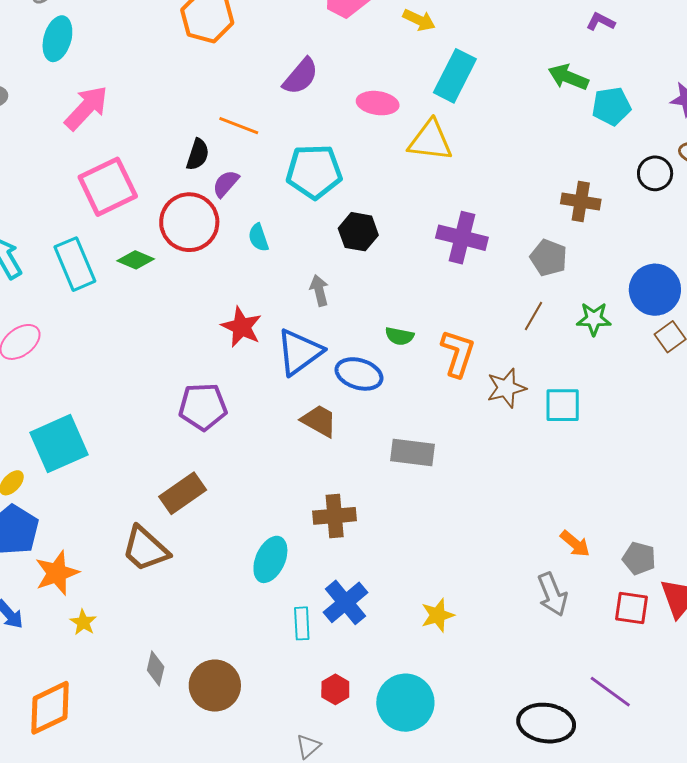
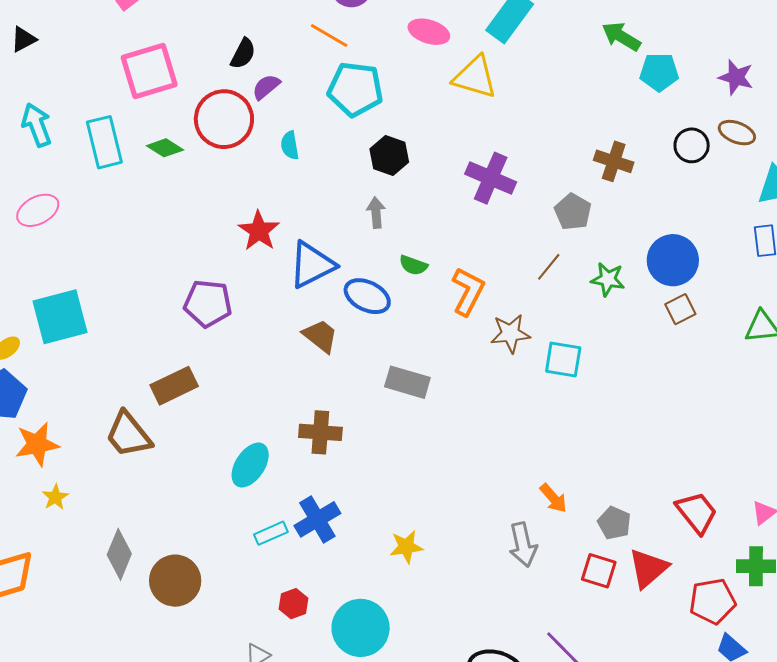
orange line: (239, 126) -> (329, 35), moved
gray arrow: (319, 290) -> (376, 213), moved
cyan rectangle: (302, 623) -> (271, 533), turned 60
gray diamond: (156, 668) -> (119, 554), size x1.4

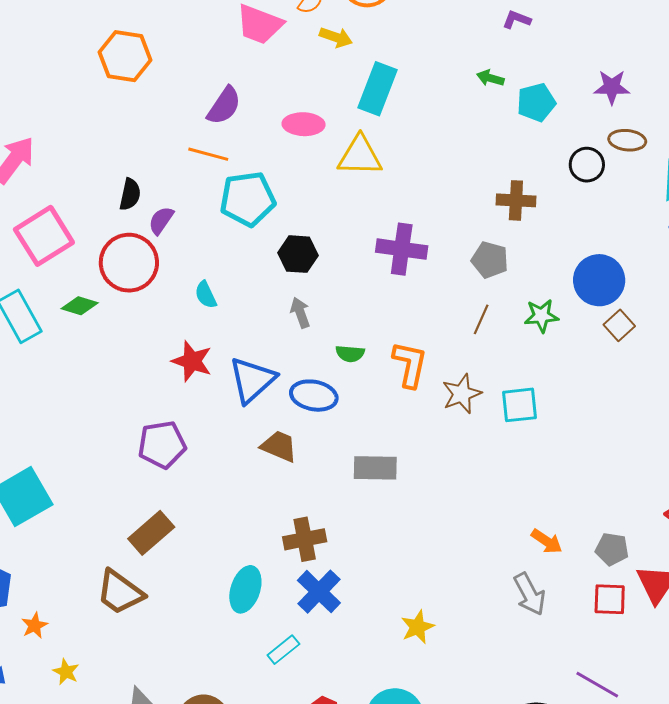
green arrow: (621, 36) -> (490, 78), size x0.7
cyan semicircle: (290, 145) -> (206, 295), moved
orange star: (37, 444) -> (34, 626), size x0.6
blue cross: (317, 519) -> (319, 592), moved

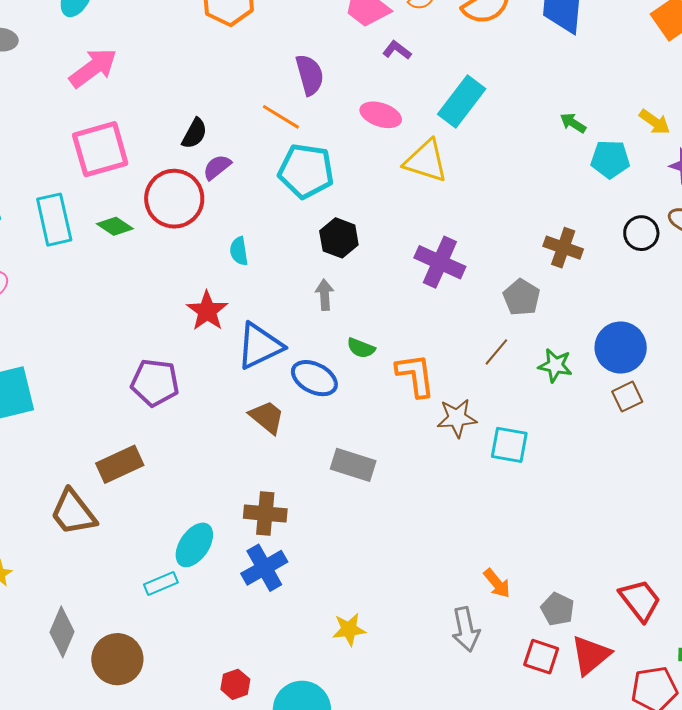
purple L-shape: (517, 20) -> (397, 50), moved
yellow arrow: (336, 37) -> (655, 122), moved
purple semicircle: (224, 106) -> (310, 75), turned -66
orange L-shape: (410, 364) -> (415, 375), turned -36
cyan rectangle: (283, 650) -> (161, 583), moved

